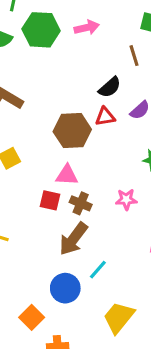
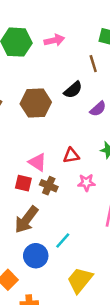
red triangle: (105, 117) -> (71, 156), moved
brown hexagon: (72, 131) -> (36, 103), moved
pink triangle: (67, 175) -> (37, 162), turned 30
brown arrow: (73, 239) -> (26, 220), moved

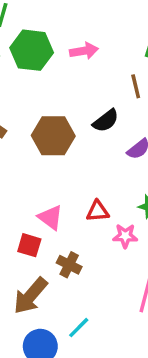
pink star: (86, 183) -> (125, 236), moved
brown cross: (49, 186) -> (69, 265), moved

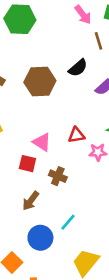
pink arrow: (84, 51) -> (83, 15), moved, turned 66
brown arrow: (30, 296) -> (31, 201), size x0.7

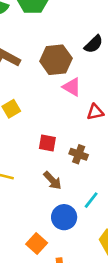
pink triangle: (42, 142) -> (72, 87), moved
brown arrow: (31, 201) -> (52, 180), turned -78

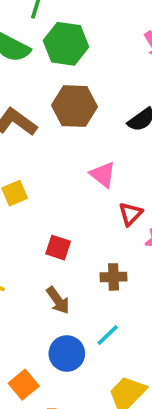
brown hexagon: (56, 60) -> (74, 106), moved
red triangle: (95, 112) -> (130, 214), turned -42
brown cross: (79, 154) -> (113, 277), moved, turned -30

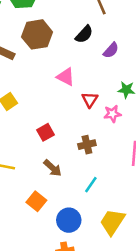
red square: (58, 248) -> (45, 132), turned -36
blue circle: (67, 353) -> (69, 220), moved
orange square: (24, 385) -> (36, 201), moved

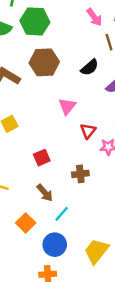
pink triangle: (66, 77) -> (67, 106), turned 36
cyan line: (91, 185) -> (62, 214), moved

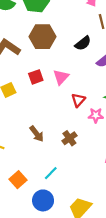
red square: (42, 158) -> (36, 77), moved
brown cross: (80, 174) -> (69, 138), turned -32
brown arrow: (45, 193) -> (37, 134), moved

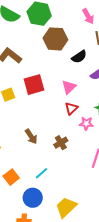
brown hexagon: (42, 37) -> (55, 39), moved
red square: (36, 77) -> (34, 85), size x1.5
pink triangle: (61, 77) -> (69, 87), moved

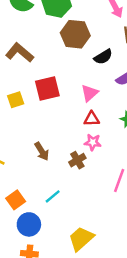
red triangle: (71, 108) -> (92, 119), turned 40
pink star: (86, 123) -> (93, 142), moved
blue circle: (33, 198) -> (29, 224), moved

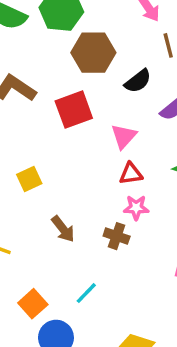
red square: (47, 89) -> (74, 110), moved
yellow square: (16, 100) -> (29, 179), moved
brown cross: (77, 160) -> (117, 236), turned -35

